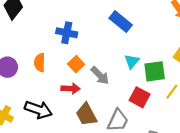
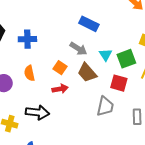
blue cross: (67, 33) -> (27, 39), moved
gray arrow: (100, 75) -> (78, 49), moved
brown trapezoid: (86, 114) -> (87, 73), moved

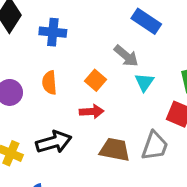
cyan triangle: (106, 55) -> (144, 82), moved
brown trapezoid: (87, 73) -> (115, 150), moved, turned 135
black arrow: (37, 112) -> (54, 142), turned -30

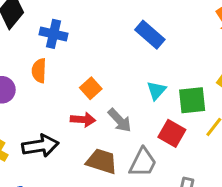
gray arrow: (126, 56) -> (120, 120), moved
cyan triangle: (144, 82) -> (156, 90), moved
orange semicircle: (49, 83) -> (39, 71), moved

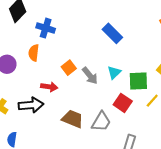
red arrow: (83, 120) -> (49, 87), moved
gray arrow: (120, 120) -> (90, 76), moved

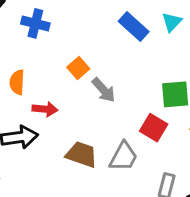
orange semicircle: (34, 53) -> (17, 82), moved
orange square: (69, 68) -> (78, 68), moved
cyan triangle: (114, 72) -> (172, 22), moved

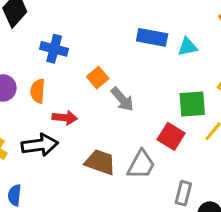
cyan triangle: (172, 22) -> (188, 47), moved, turned 35
blue cross: (35, 23) -> (54, 49), moved
blue rectangle: (134, 27) -> (152, 37), turned -32

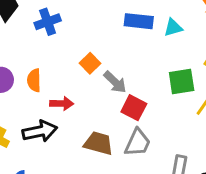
blue cross: (54, 49) -> (48, 22), moved, turned -30
red square: (171, 136) -> (134, 108), moved

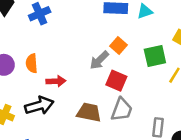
orange square: (90, 63) -> (119, 46), moved
gray arrow: (115, 82) -> (99, 60), turned 95

